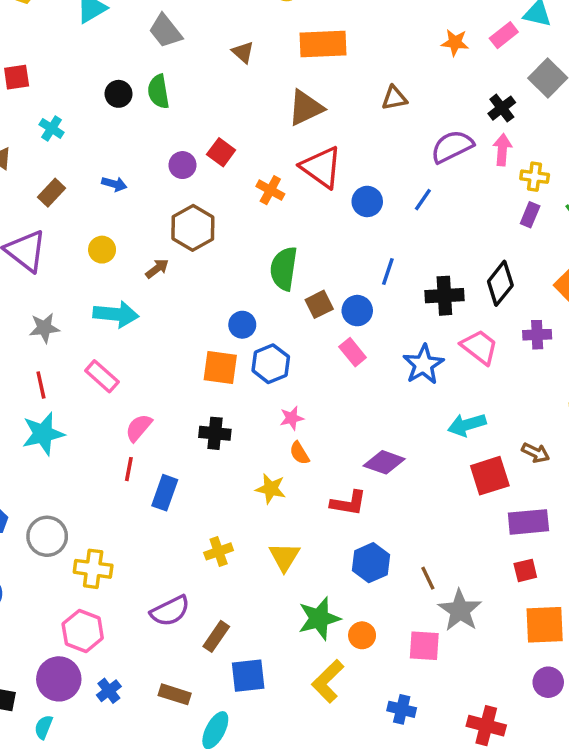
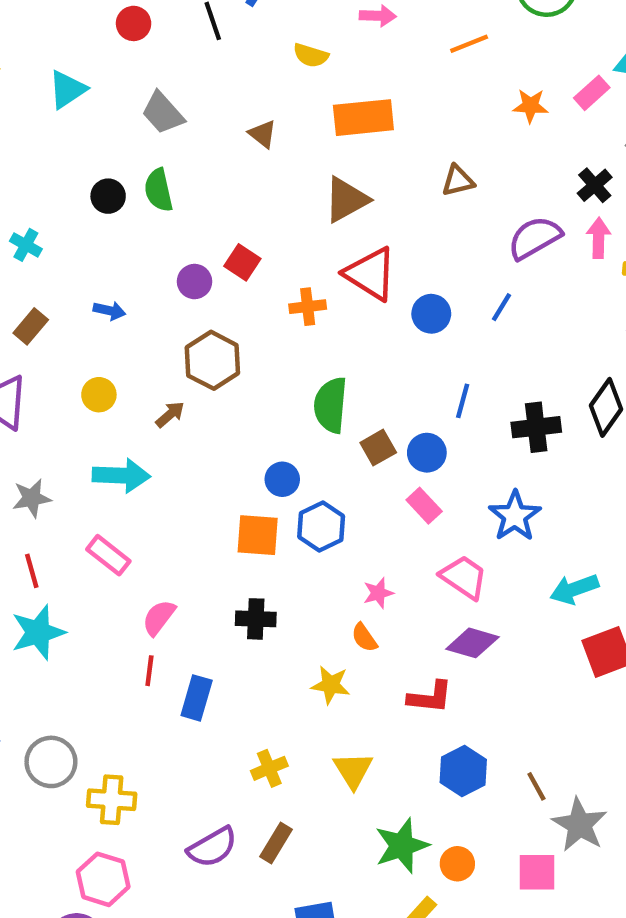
orange cross: (270, 190) -> (308, 307), turned -32
pink trapezoid: (479, 347) -> (464, 577), moved
pink star: (292, 418) -> (378, 593), moved
brown rectangle: (216, 636) -> (276, 843), moved

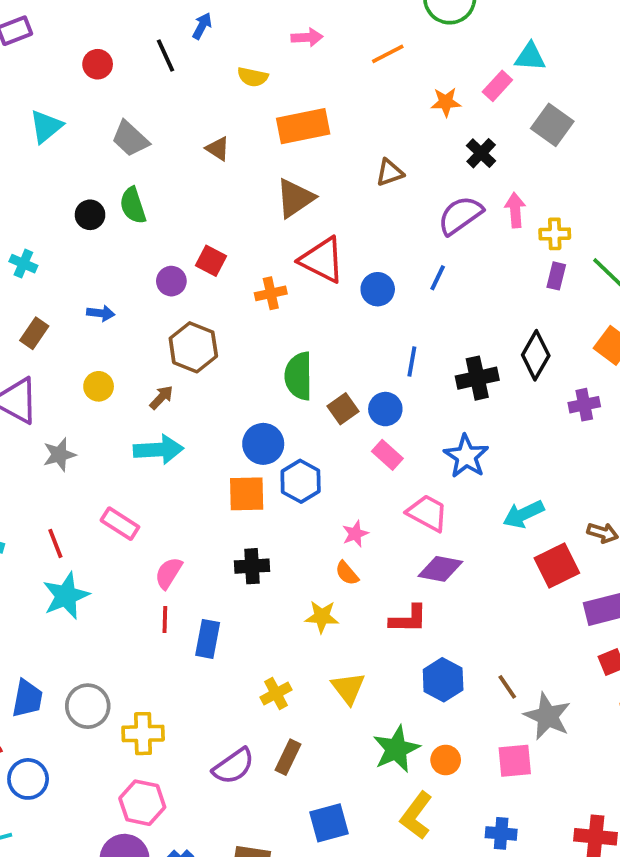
black cross: (595, 185) -> (481, 153), moved
cyan arrow: (121, 476) -> (158, 450), moved
blue circle: (282, 479) -> (263, 444), size x1.4
gray star: (32, 498) -> (59, 455), moved

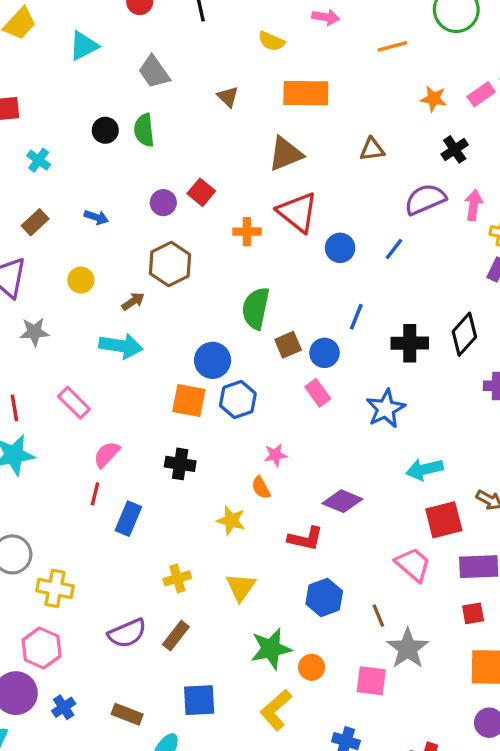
pink trapezoid: (427, 513) -> (413, 564), moved

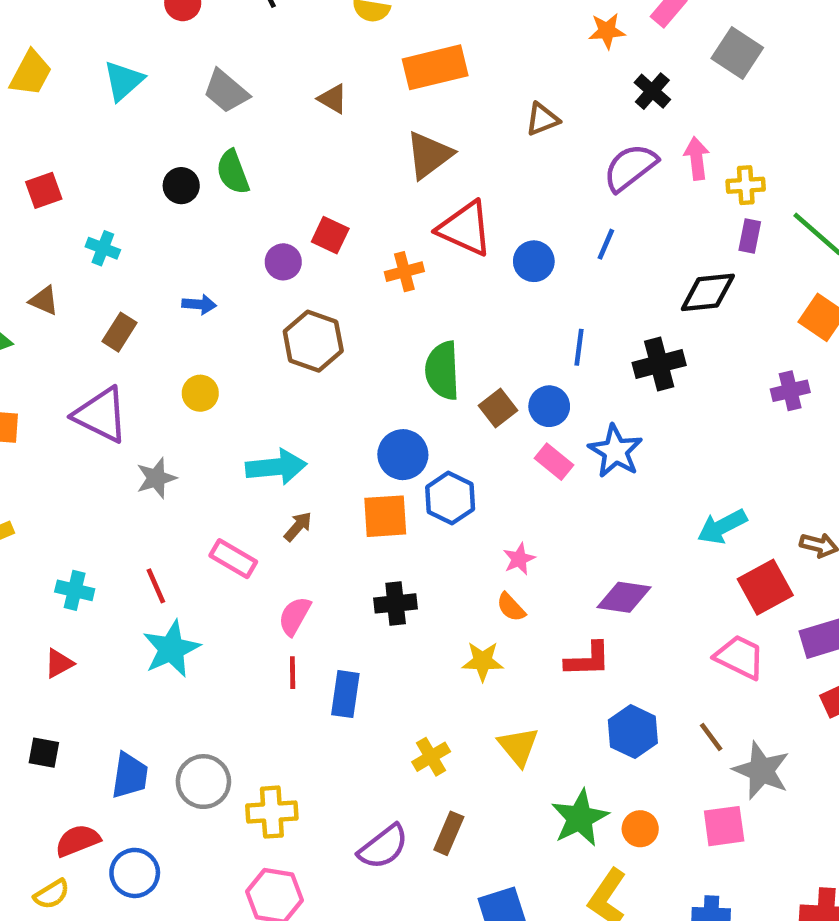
brown arrow: (133, 301) -> (298, 526), moved
black diamond: (464, 334) -> (708, 292), moved, turned 57
blue star: (386, 409) -> (615, 451), moved

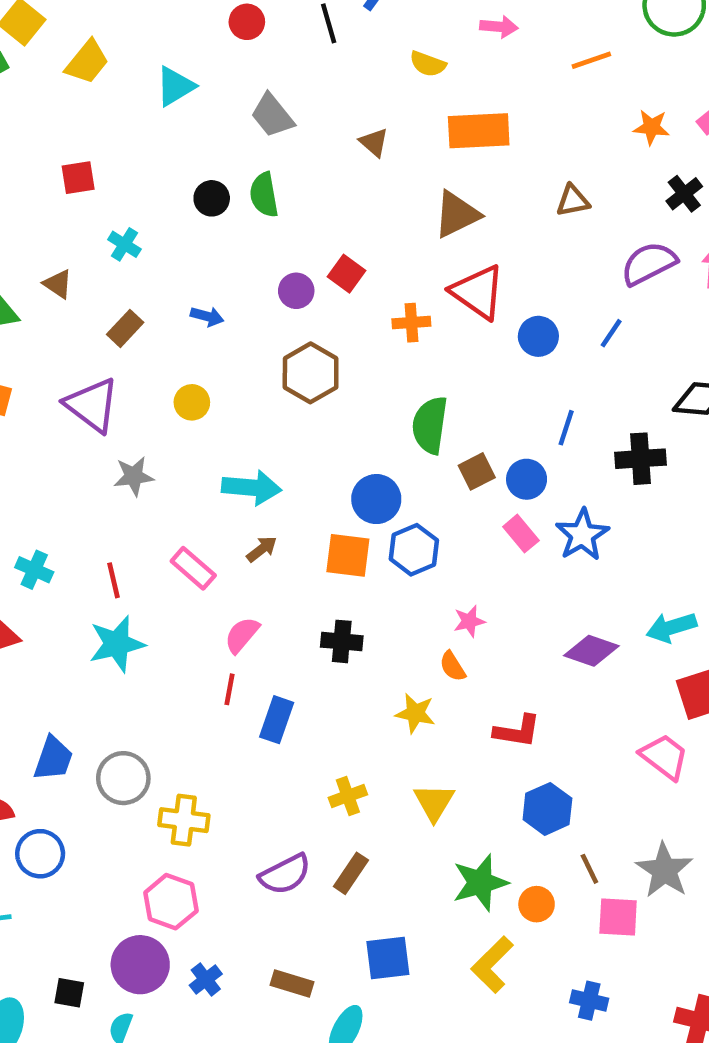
purple diamond: (624, 597) -> (591, 651), moved
brown line: (711, 737) -> (589, 869), moved

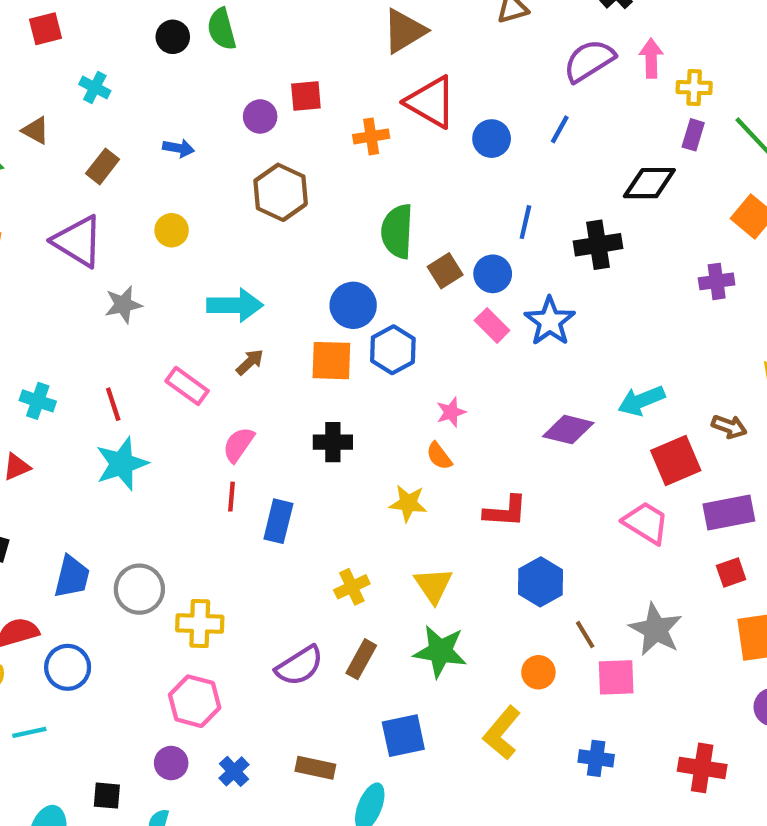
red square: (347, 274) -> (306, 96), turned -36
green star: (480, 883) -> (440, 651), moved, turned 30
purple circle: (140, 965) -> (171, 763), size x0.6

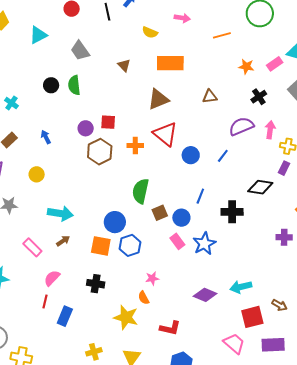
blue arrow: (179, 148) -> (46, 137), turned -136
brown hexagon: (281, 192) -> (100, 152), moved
yellow star: (408, 503) -> (126, 317), size x1.4

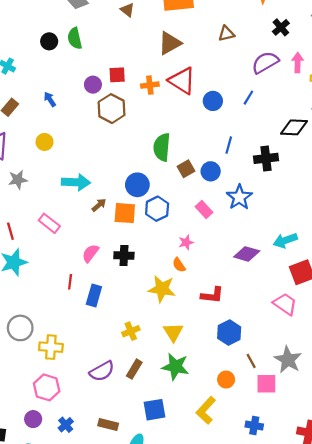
orange cross: (135, 146) -> (150, 85), moved
brown arrow: (63, 241) -> (99, 205), moved
pink rectangle: (177, 241) -> (204, 209), moved
pink semicircle: (52, 278) -> (90, 253), moved

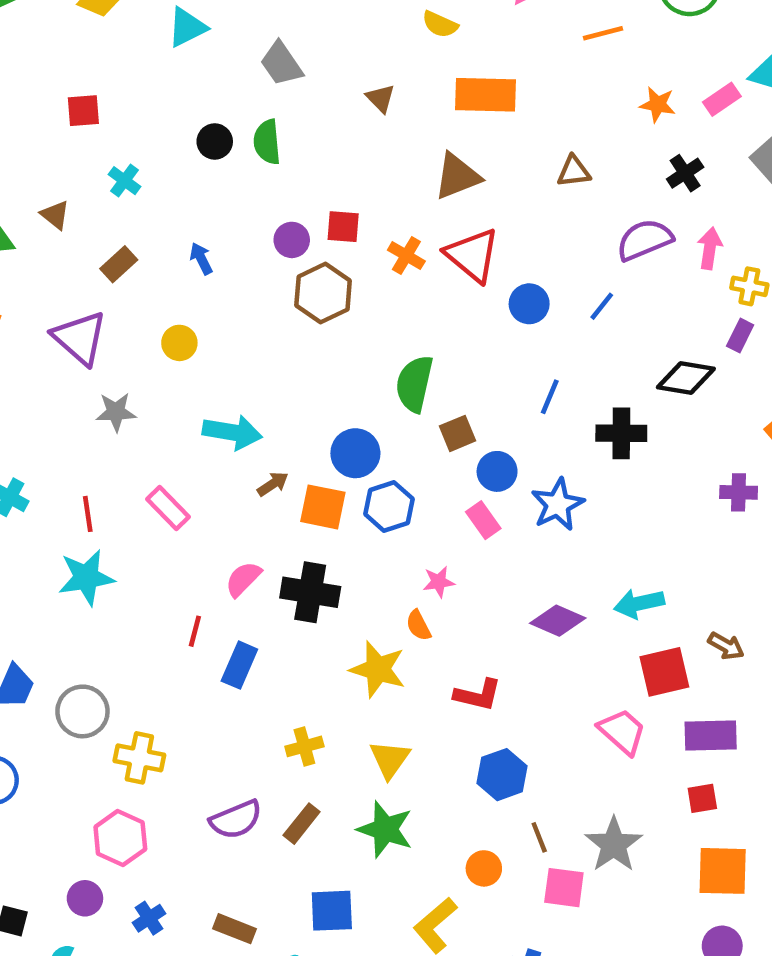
orange cross: (150, 85) -> (406, 256), turned 30
blue circle: (211, 171) -> (497, 471), moved
black cross: (124, 256) -> (310, 592), size x1.4

